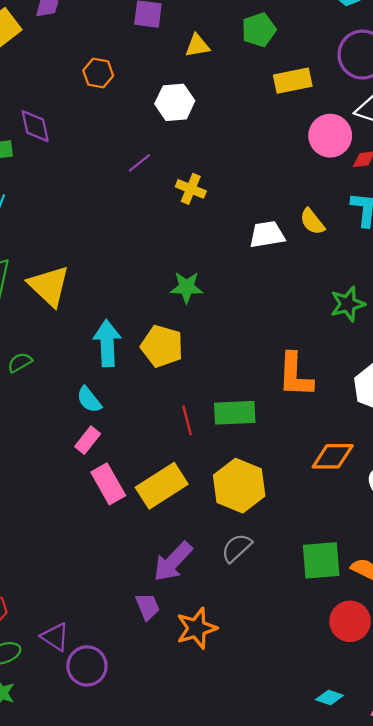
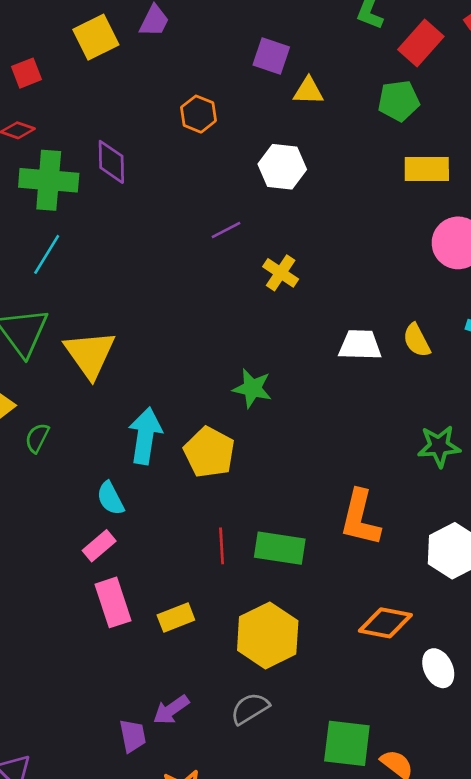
yellow triangle: (197, 46) -> (308, 91), moved
green semicircle: (20, 362) -> (37, 438), turned -45
yellow rectangle: (162, 486) -> (176, 617), size x0.6
purple arrow: (173, 562) -> (171, 710), size x0.7
purple trapezoid: (148, 606) -> (133, 736), moved

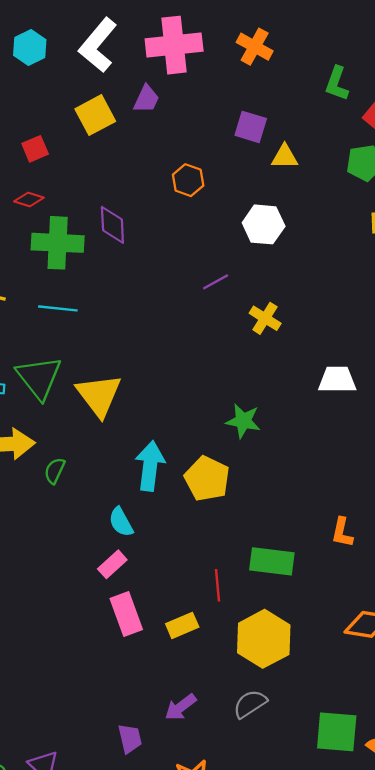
cyan line: (47, 254) -> (58, 308), turned 66
orange L-shape: (360, 518) -> (342, 532), size x0.6
red line: (222, 546) -> (218, 585), moved
purple trapezoid: (133, 736) -> (130, 738), moved

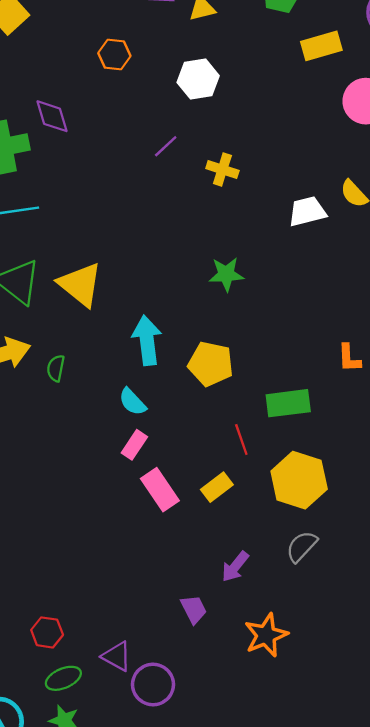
yellow pentagon: (207, 479) -> (211, 364), moved

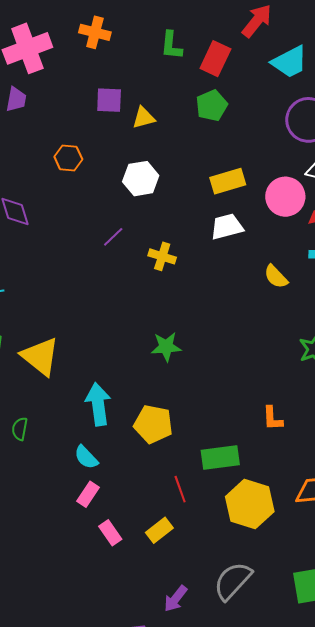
yellow rectangle: (321, 46) -> (228, 181), moved
white trapezoid: (307, 211) -> (227, 227), moved
yellow hexagon: (299, 480) -> (250, 504), moved
pink rectangle: (160, 490) -> (110, 533), size x0.7
gray semicircle: (302, 546) -> (233, 581), size x1.4

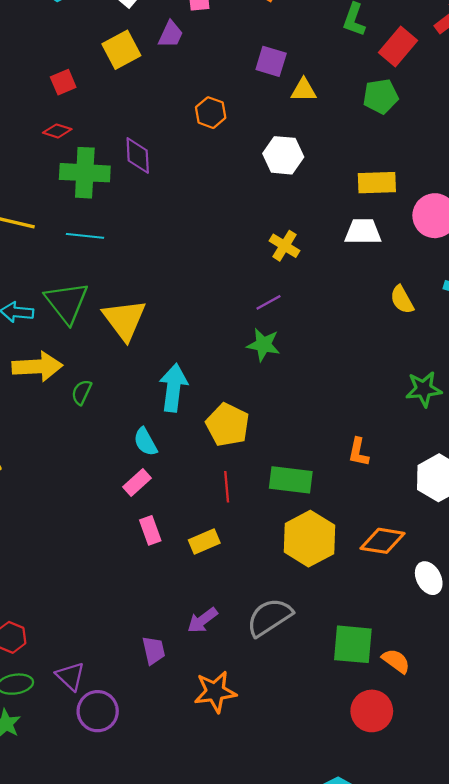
purple line: (113, 237) -> (269, 302), moved
red line: (180, 489) -> (227, 487), moved

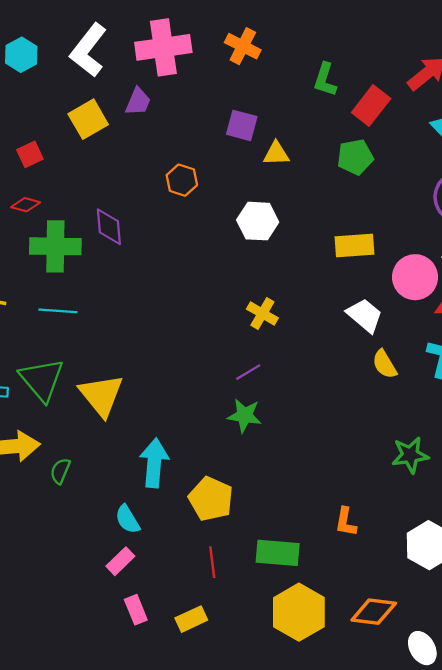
white trapezoid: (363, 232) -> (365, 315), moved, turned 42

